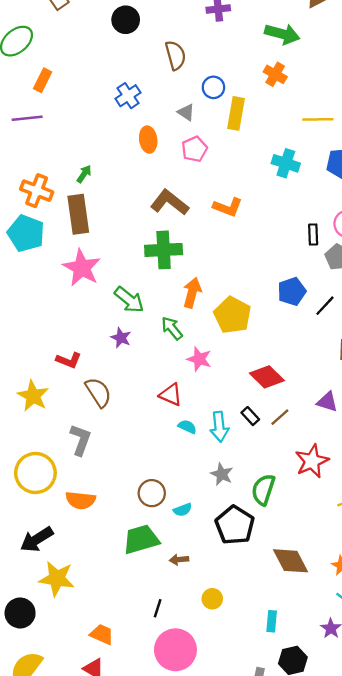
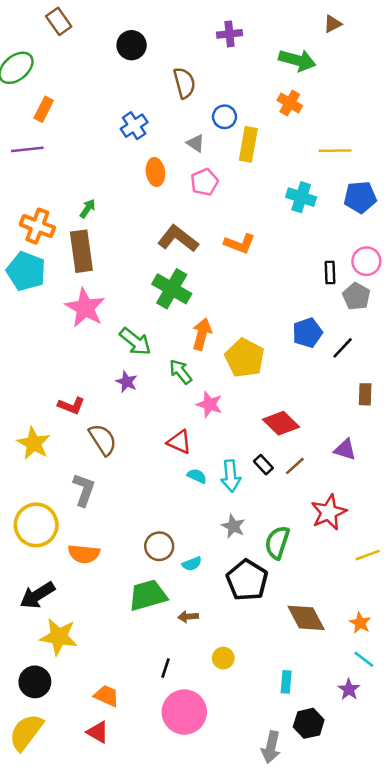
green cross: (164, 250) -> (172, 289), turned 33
black circle: (20, 613) -> (35, 682), moved

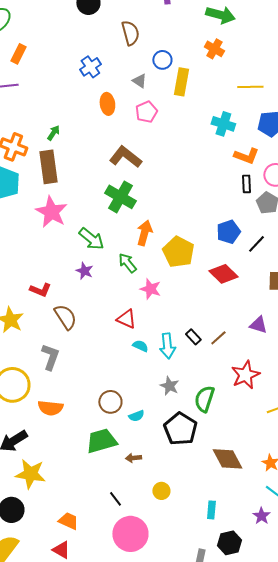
orange L-shape: (240, 244) -> (246, 156), moved
red diamond: (281, 423) -> (223, 274), moved
black line: (165, 668) -> (115, 499), turned -56

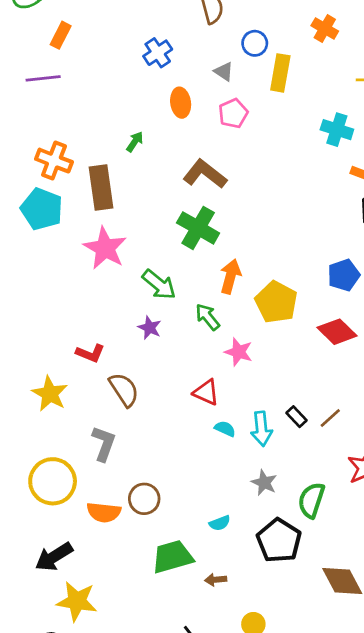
green arrow: (53, 133) -> (135, 142), moved
brown circle: (110, 402) -> (144, 499), moved

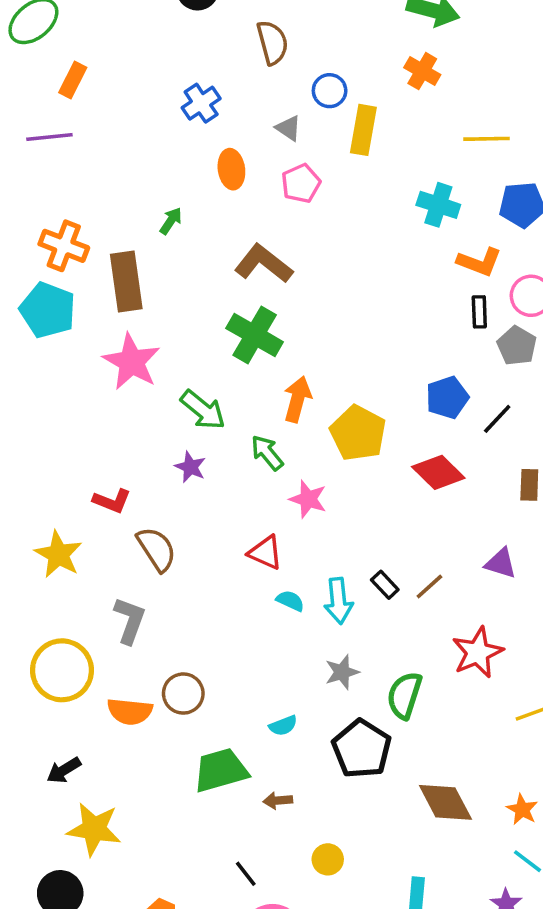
gray star: (264, 483) -> (342, 672), turned 30
black arrow: (54, 557) -> (64, 770), size x0.7

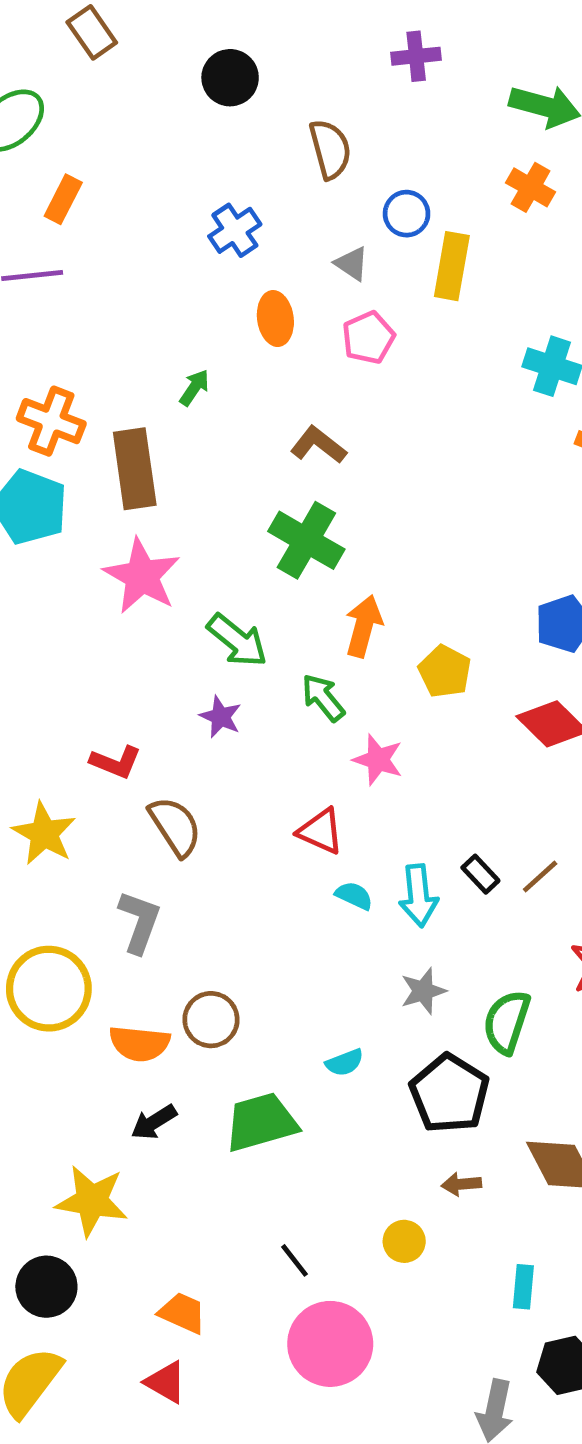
brown L-shape: (264, 264) -> (318, 445), size x0.7
yellow pentagon: (358, 433) -> (445, 671), size x0.7
black arrow: (64, 770) -> (154, 1122), moved
brown arrow: (278, 801) -> (461, 1184), moved

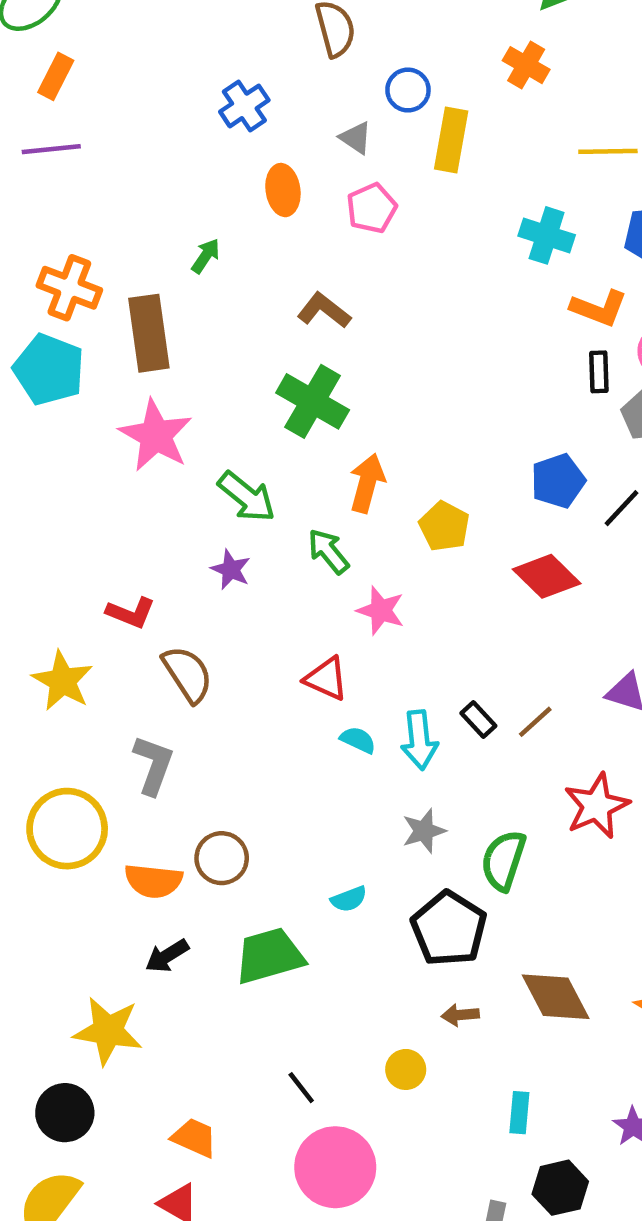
orange rectangle: (63, 199) -> (56, 76), moved

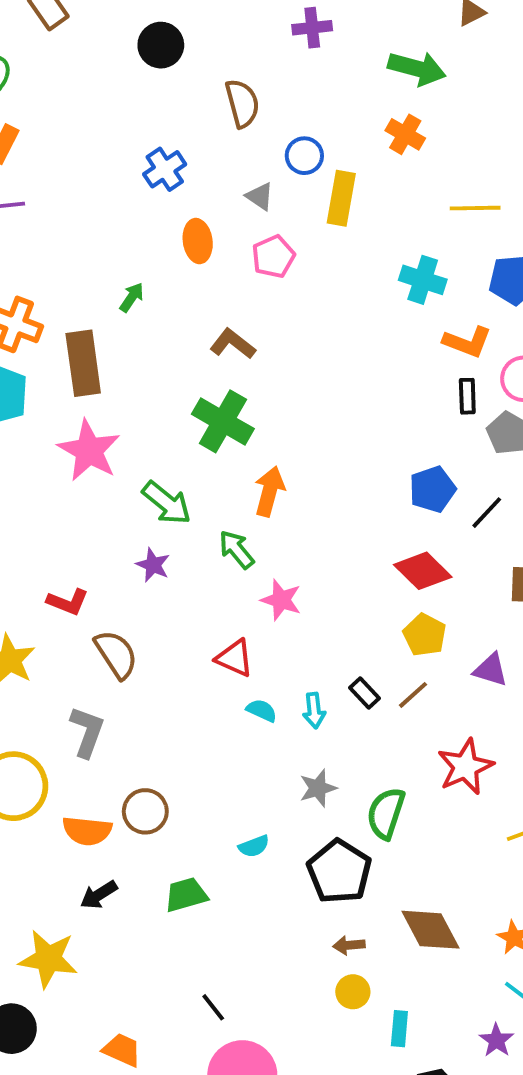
yellow pentagon: (444, 526) -> (425, 635), moved
cyan arrow: (419, 740) -> (314, 710), size x0.7
green trapezoid: (269, 956) -> (186, 895), size x0.7
yellow circle: (406, 1069) -> (353, 992), moved

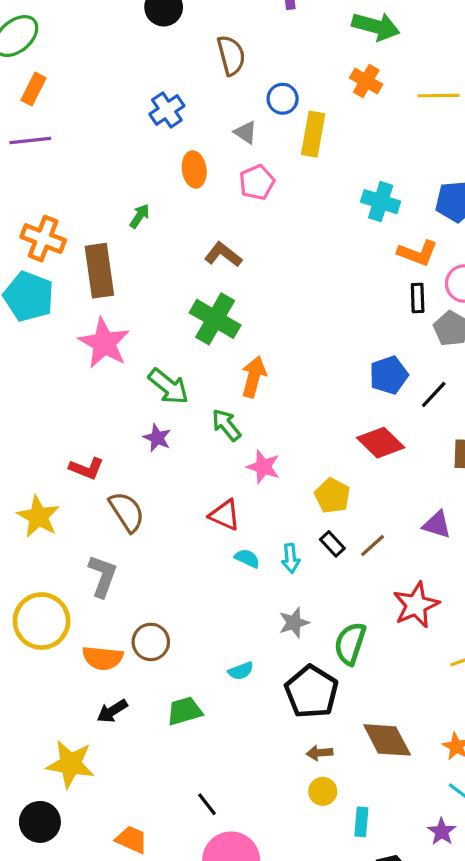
yellow line: (475, 208) -> (438, 96), moved
yellow pentagon: (425, 635) -> (332, 496), moved

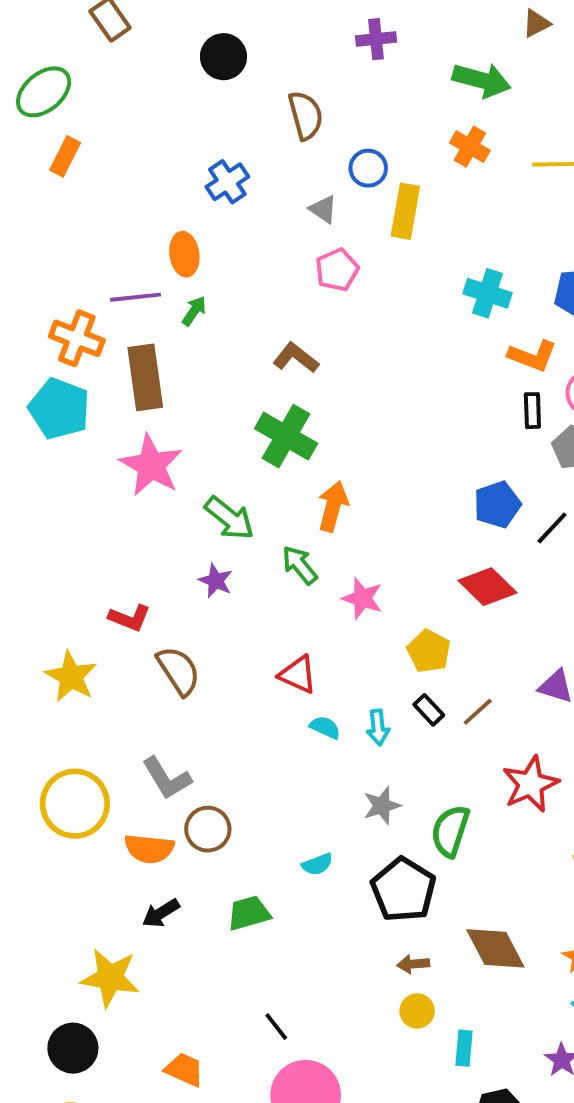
purple line: (30, 141) -> (135, 297), moved
orange ellipse: (194, 169) -> (184, 254), moved
pink star: (263, 467) -> (362, 598), moved
gray L-shape: (103, 576) -> (167, 778), moved, turned 129

